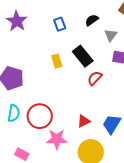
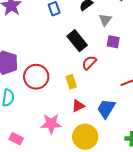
yellow rectangle: (57, 61) -> (71, 82), moved
red circle: (40, 116) -> (36, 77), moved

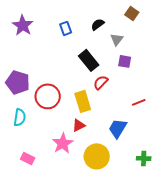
yellow rectangle: (71, 82) -> (83, 101), size x1.5
red triangle: (78, 106) -> (79, 125), moved
pink star: (51, 124) -> (63, 143), turned -30

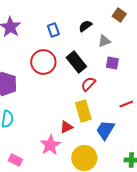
gray triangle: (117, 39) -> (104, 41), turned 32
red circle: (48, 96) -> (43, 62), moved
yellow rectangle: (83, 101) -> (83, 111), moved

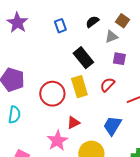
brown square: (119, 15) -> (122, 21), moved
red circle: (43, 62) -> (52, 94), moved
red semicircle: (88, 84) -> (107, 85), moved
yellow rectangle: (83, 111) -> (79, 87), moved

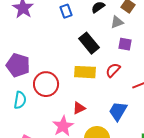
yellow rectangle: (79, 87) -> (85, 72), turned -70
red circle: (52, 94) -> (46, 84), moved

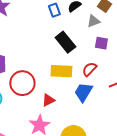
blue rectangle: (66, 11) -> (54, 10), moved
red triangle: (79, 108) -> (48, 100), moved
blue trapezoid: (118, 111) -> (83, 92), moved

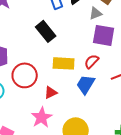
black rectangle: (65, 42) -> (46, 31), moved
purple square: (101, 43) -> (104, 35), size x1.6

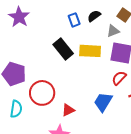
red semicircle: (92, 61) -> (119, 78), moved
yellow rectangle: (64, 63) -> (90, 51), moved

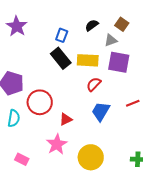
blue rectangle: (74, 20) -> (62, 35), moved, turned 40
red semicircle: (119, 78) -> (94, 84), moved

